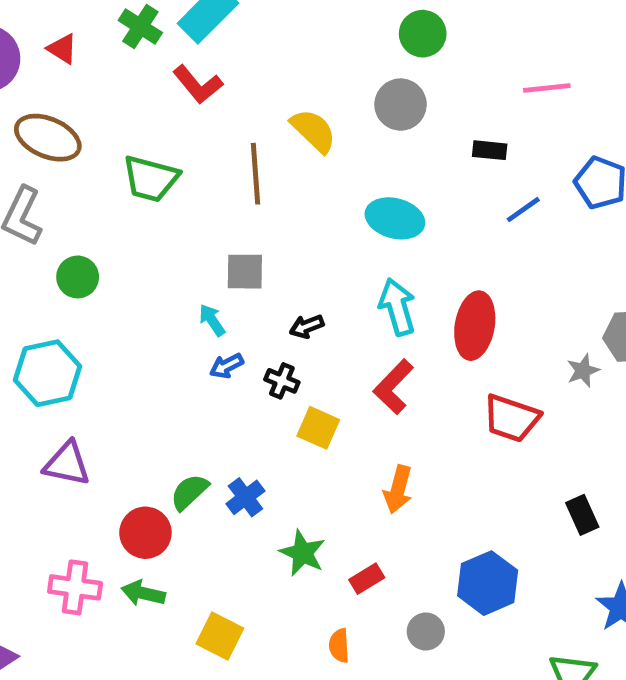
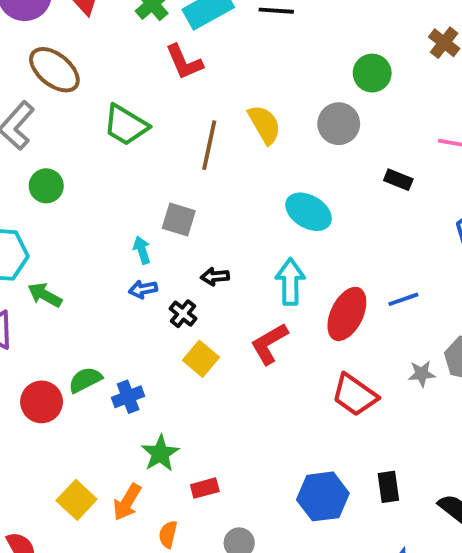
blue line: (523, 210) -> (403, 299), moved
orange arrow: (398, 489) -> (127, 502), moved
blue hexagon: (488, 583) -> (323, 496), moved
green arrow: (143, 593) -> (45, 295), moved

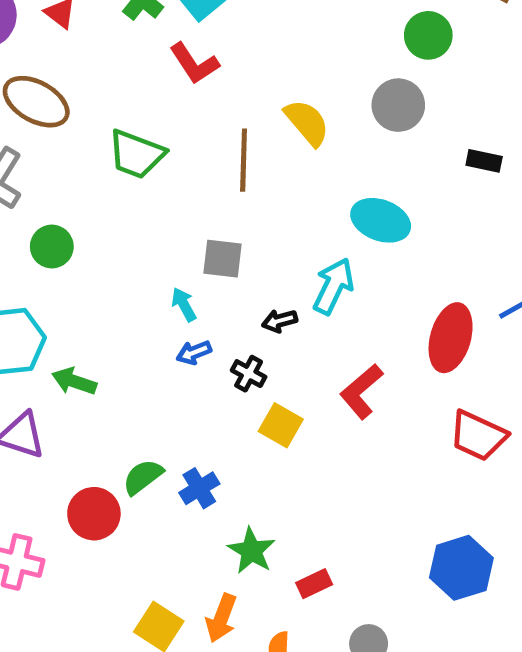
cyan arrow: (290, 282) -> (333, 286), moved, turned 36

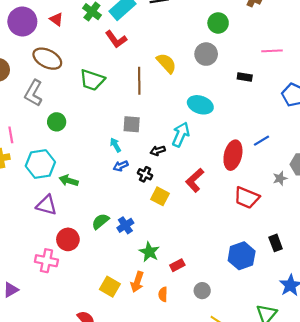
red circle: (94, 514) -> (68, 239), moved

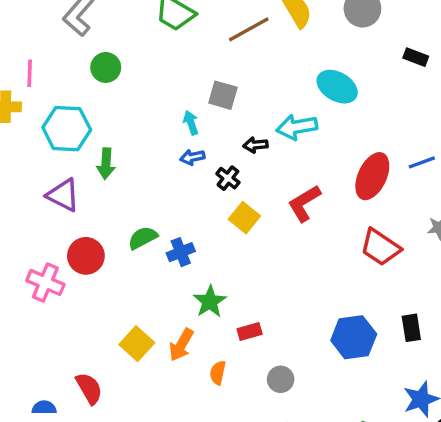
brown line: (139, 81) -> (249, 29), turned 50
cyan arrow: (181, 134) -> (297, 127), turned -135
green arrow: (69, 181) -> (106, 164), turned -114

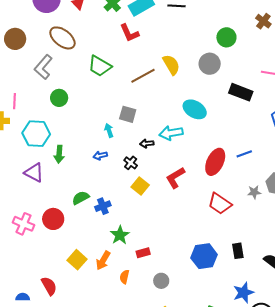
black rectangle: (416, 57) -> (241, 92), size x1.6
blue arrow: (192, 157) -> (100, 156), moved
red circle: (86, 256) -> (53, 219), moved

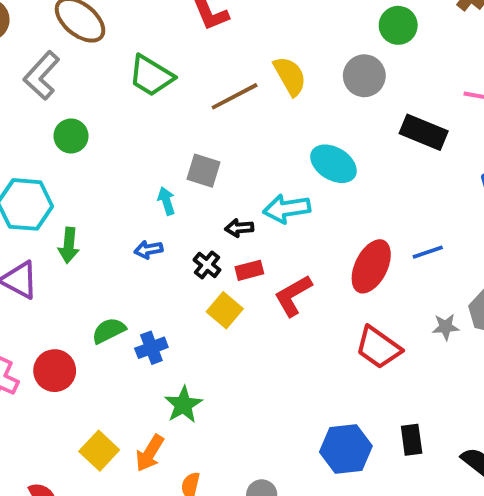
red rectangle: (143, 253) -> (249, 270), moved

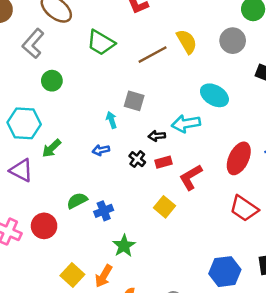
green arrow: (69, 245) -> (52, 148), turned 42
yellow square: (225, 310) -> (165, 207), moved

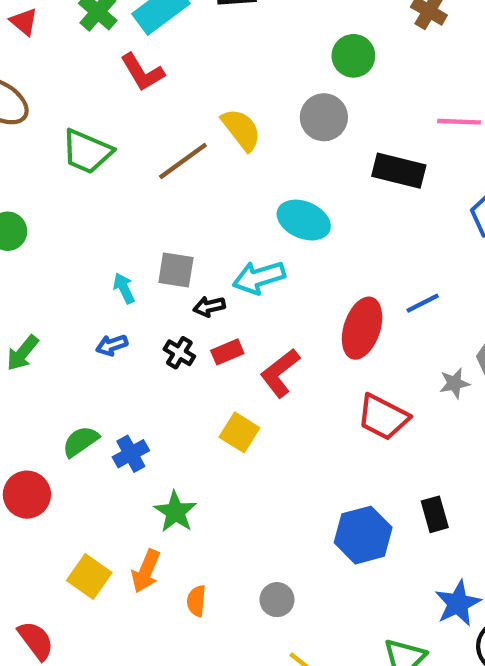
gray square: (134, 101) -> (176, 270), moved

